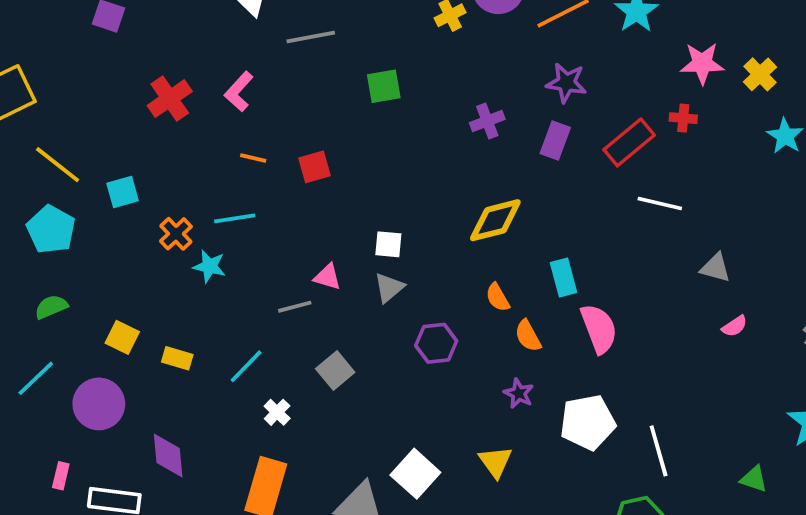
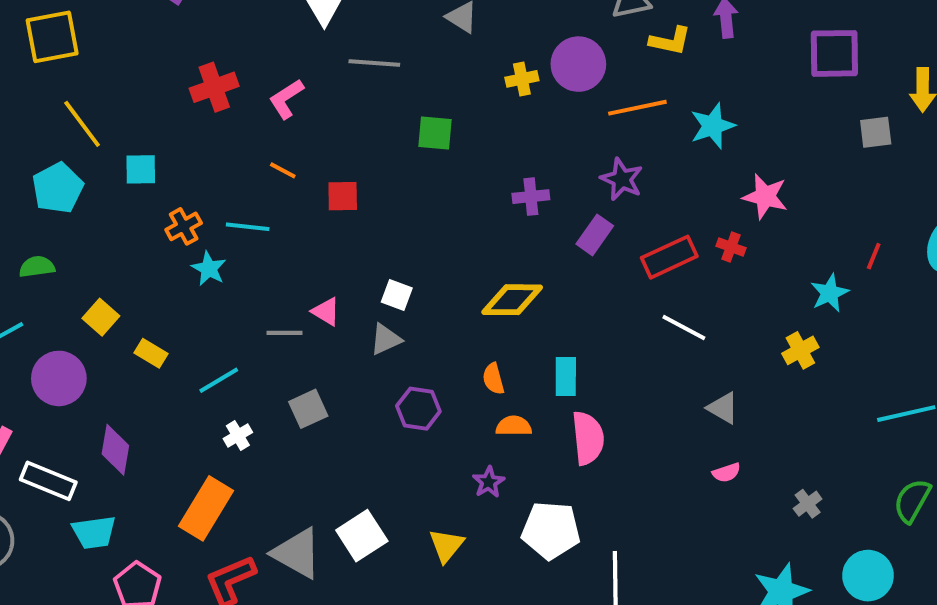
yellow cross: (760, 74) -> (800, 350), moved
orange semicircle: (528, 336) -> (514, 426), turned 104

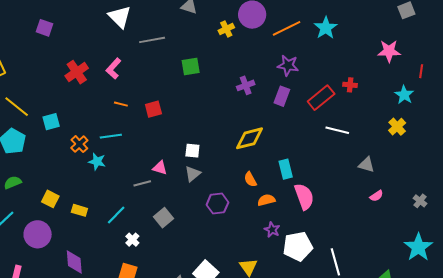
pink star: (765, 196) -> (389, 51), moved
purple star: (489, 482) -> (272, 230), moved

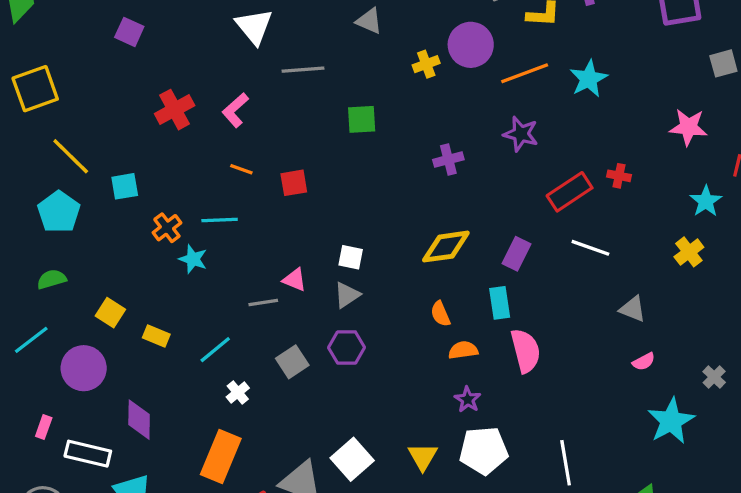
purple rectangle: (282, 96) -> (516, 254), moved
purple hexagon: (217, 204) -> (347, 348), moved
white pentagon: (298, 246) -> (484, 451), moved
cyan star: (418, 247) -> (671, 421), moved

